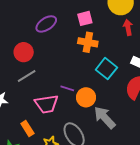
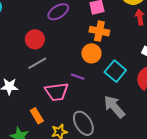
cyan square: (106, 69) -> (115, 71), moved
orange circle: (86, 97) -> (91, 53), moved

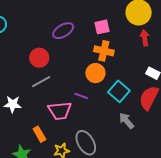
gray arrow: (114, 107) -> (126, 121), moved, size x0.7

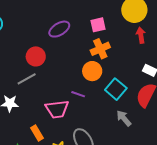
orange cross: (104, 51) -> (100, 49), turned -36
gray line: (41, 82) -> (27, 79), moved

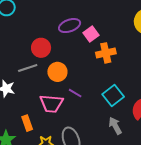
pink square: (98, 25) -> (91, 34), moved, turned -35
orange circle: (92, 71) -> (57, 72), moved

